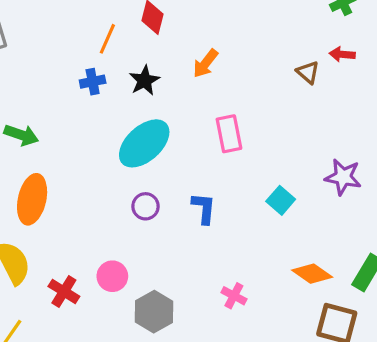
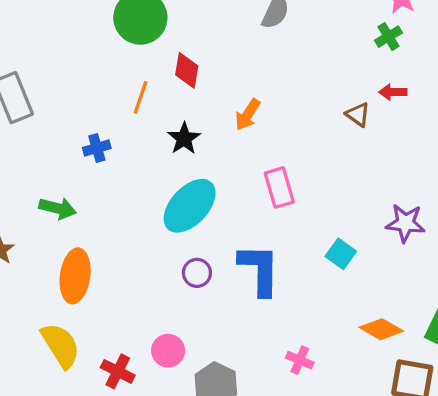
blue cross: (93, 82) -> (97, 148), moved
blue L-shape: (204, 208) -> (259, 269), size x1.6

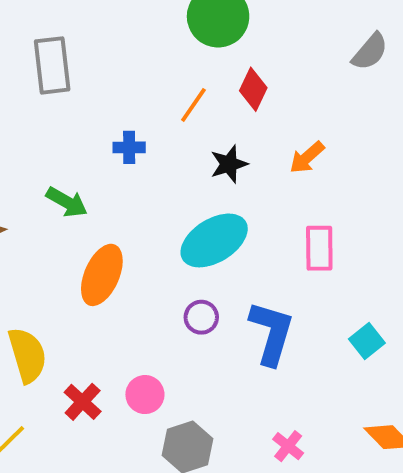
orange ellipse: (75, 276) -> (102, 275), moved

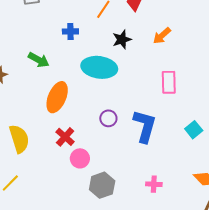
cyan ellipse: (214, 240) -> (99, 67), moved, turned 40
red cross: (83, 402) -> (65, 137), moved
pink cross: (288, 446) -> (154, 184), turned -35

